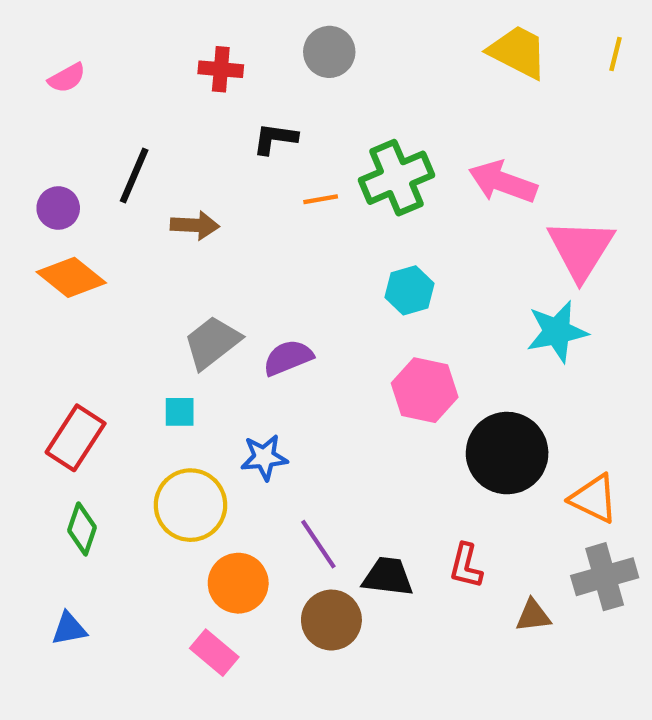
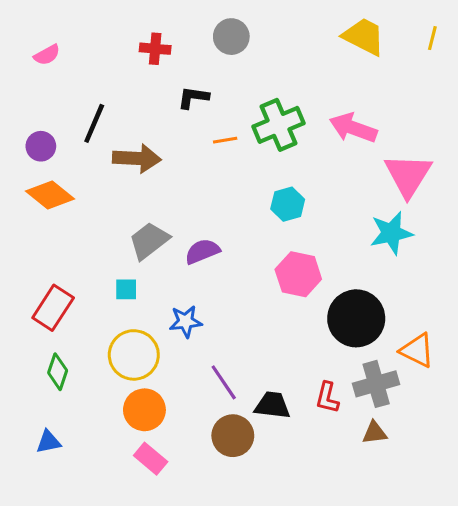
brown arrow: (195, 225) -> (137, 158), size x1.4
gray cross: (605, 577) -> (376, 384), moved
orange circle: (238, 583) -> (144, 410), moved

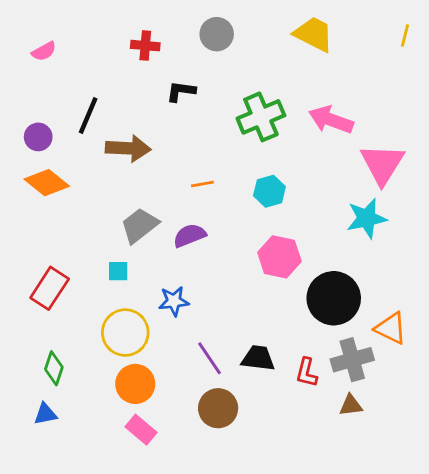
yellow trapezoid: (364, 37) -> (314, 34), moved
orange line: (225, 140) -> (202, 184), moved
green diamond: (58, 372) -> (54, 368), moved
black trapezoid: (272, 405) -> (258, 358), moved

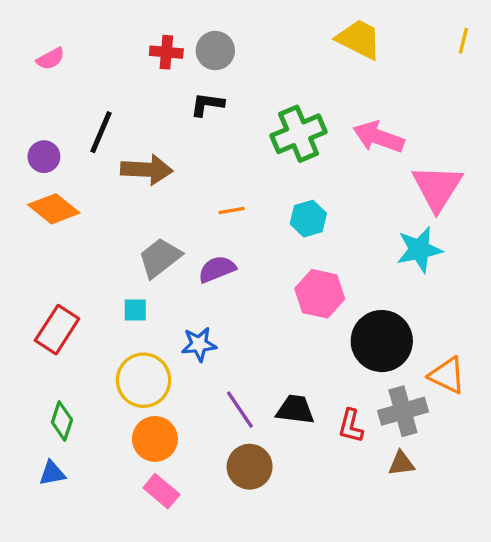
gray circle: (217, 34) -> (215, 51), moved

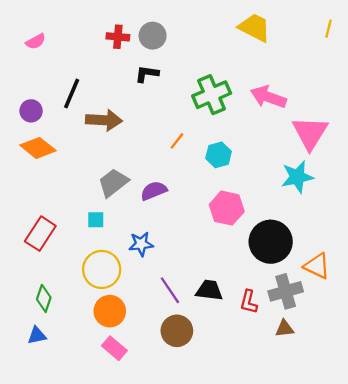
orange line: (232, 210) -> (177, 141), moved, turned -42

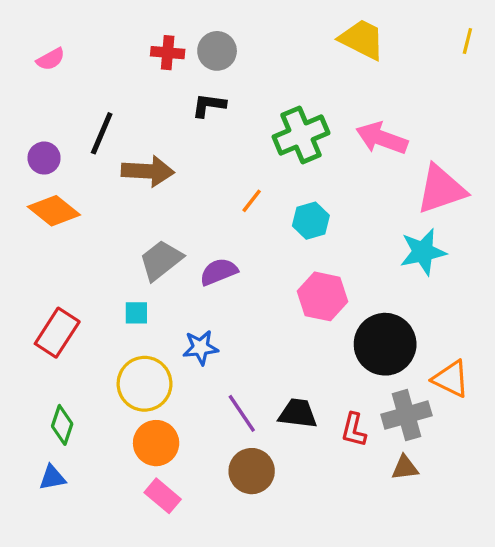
pink triangle: (310, 133) -> (441, 189), turned 39

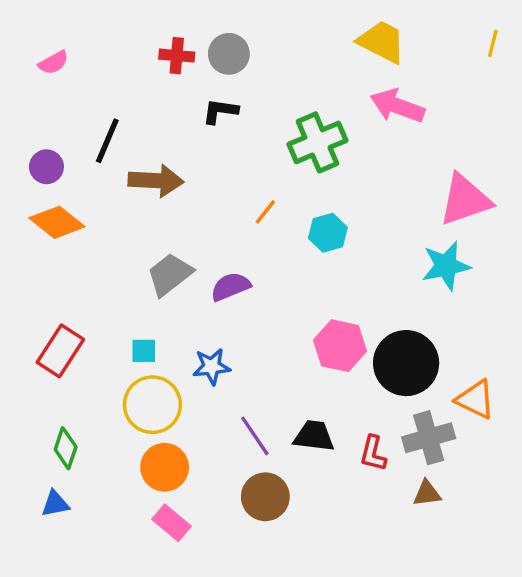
pink arrow: (382, 138) -> (397, 106), moved
pink hexagon: (322, 296) -> (340, 346), moved
cyan square: (136, 313) -> (144, 351), moved

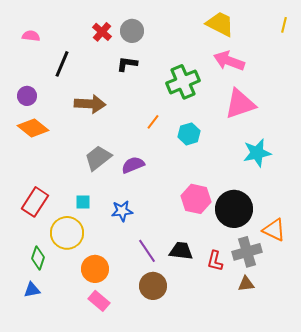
red cross: (177, 56) -> (102, 32), turned 36
pink semicircle: (53, 63) -> (31, 36), turned -144
black line: (107, 141) -> (62, 64), moved
pink triangle: (465, 200) -> (240, 104), moved
yellow circle: (152, 405) -> (67, 233), moved

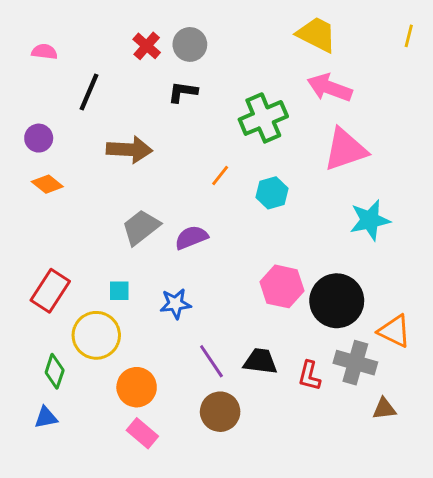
orange diamond: (33, 128) -> (47, 184), size x0.7
gray cross: (247, 252) -> (355, 363), turned 32
brown triangle: (246, 284) -> (384, 409), moved

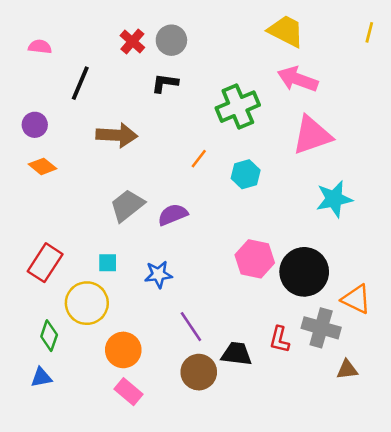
black trapezoid: (260, 361) -> (237, 354), moved

